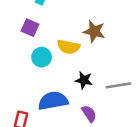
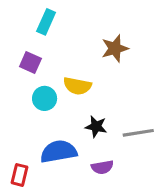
brown star: (94, 31) -> (115, 48), moved, turned -30
purple semicircle: (89, 114) -> (102, 167), turned 114

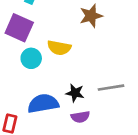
purple square: (30, 62) -> (19, 28), size x1.5
black star: (96, 127) -> (75, 93), moved

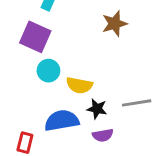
yellow semicircle: (59, 48) -> (79, 85), moved

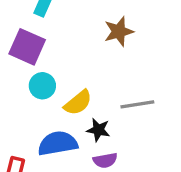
yellow semicircle: (79, 85) -> (78, 103), turned -50
gray line: (137, 103) -> (137, 104), moved

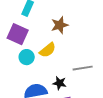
brown star: (119, 31) -> (60, 25), moved
yellow semicircle: (78, 103) -> (48, 50), moved

